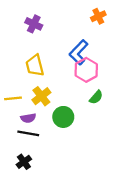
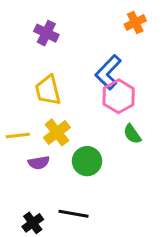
green semicircle: (96, 97) -> (132, 134), turned 104
black line: (28, 133) -> (73, 214), moved

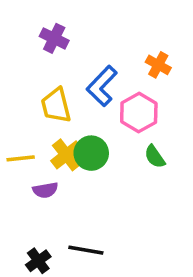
orange cross: (135, 22) -> (158, 65), moved, turned -35
blue L-shape: (108, 72) -> (102, 86), moved
green circle: (87, 161) -> (91, 153), moved

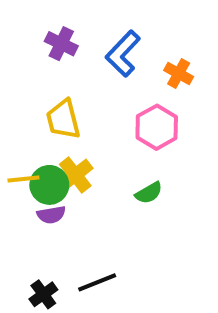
blue L-shape: (102, 86) -> (123, 54), moved
green circle: (91, 153) -> (49, 185), moved
green semicircle: (155, 157) -> (149, 193), moved, turned -85
black line: (86, 250) -> (97, 282), turned -32

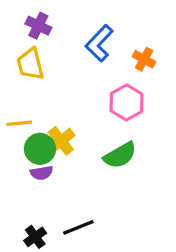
purple cross: (61, 44) -> (38, 26), moved
yellow trapezoid: (63, 119) -> (30, 64), moved
yellow line: (23, 179) -> (19, 123), moved
green semicircle: (149, 193) -> (120, 155), size x1.5

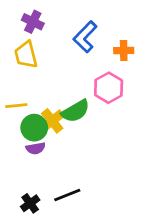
orange cross: (144, 59) -> (124, 51), turned -30
green semicircle: (120, 155) -> (76, 111), moved

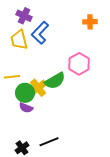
blue L-shape: (85, 37) -> (40, 33), moved
orange cross: (124, 51) -> (90, 22), moved
purple semicircle: (36, 148) -> (26, 108), turned 32

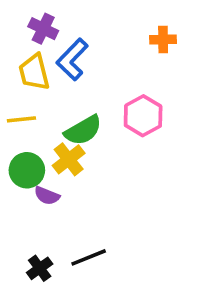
yellow line: (12, 77) -> (21, 119), moved
green semicircle: (55, 81) -> (83, 130), moved
green circle: (25, 93) -> (27, 170), moved

